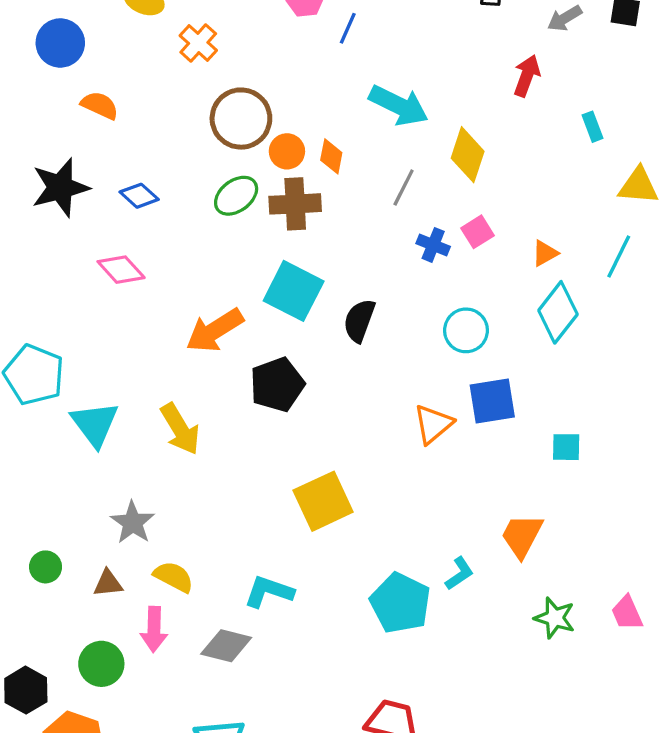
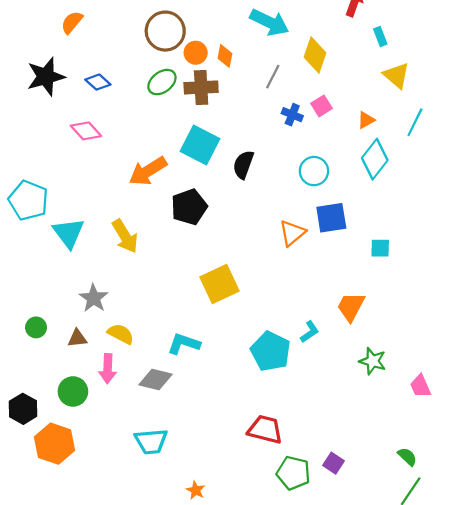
orange semicircle: (100, 105) -> (72, 22), turned -75
cyan rectangle: (592, 127) -> (380, 36), moved
yellow triangle: (638, 186) -> (396, 76), moved, turned 36
pink trapezoid: (627, 613) -> (420, 386), moved

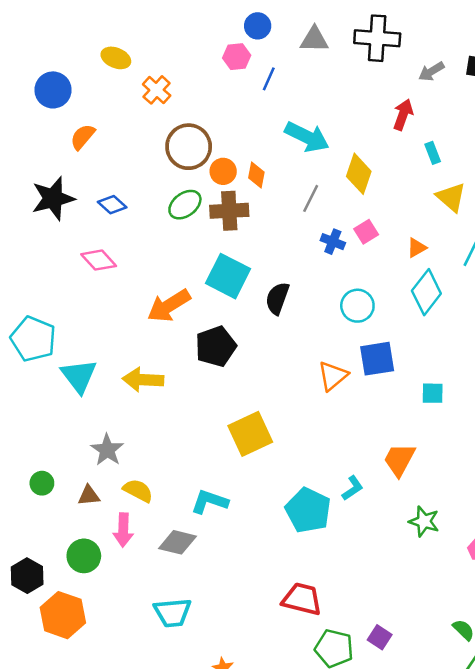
yellow arrow: (125, 236) -> (143, 380), turned 124

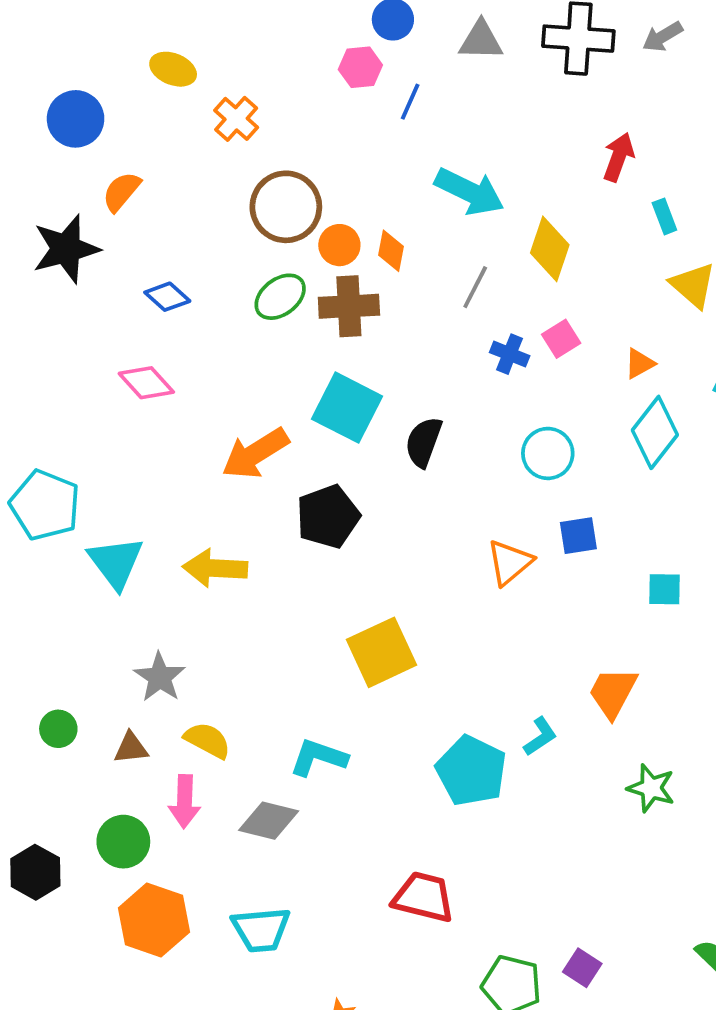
gray arrow: (431, 71) -> (663, 37), moved
black star: (53, 198) -> (66, 249), moved
blue square: (377, 359) -> (578, 536), size x0.7
red trapezoid: (302, 599) -> (424, 897), moved
orange hexagon: (63, 615) -> (154, 920), moved

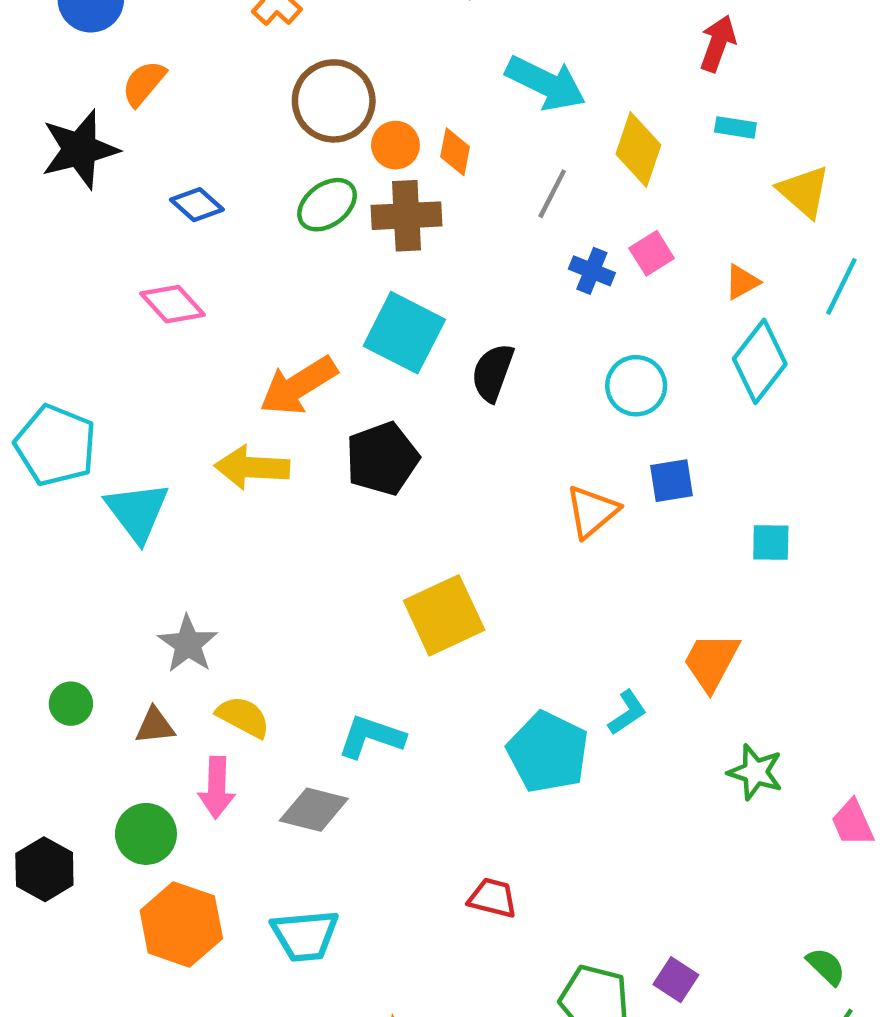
cyan rectangle: (664, 216) -> (735, 127), moved, turned -60
yellow arrow: (215, 568) -> (252, 467), moved
red trapezoid: (424, 897) -> (493, 898), size x0.7

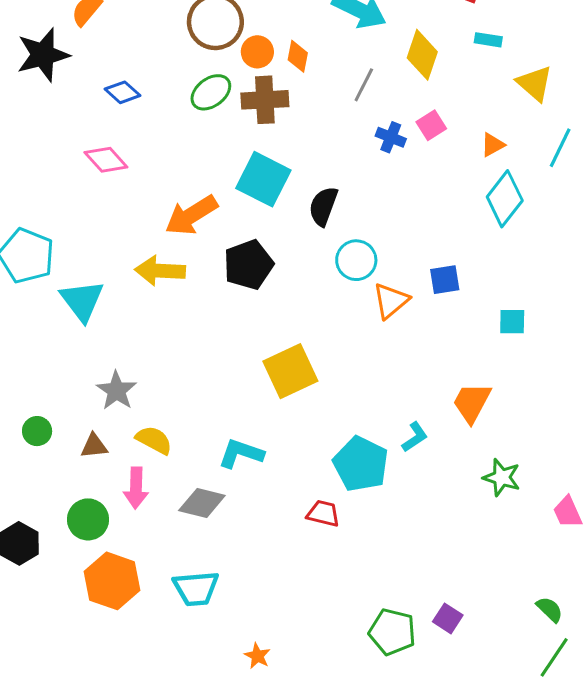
cyan circle: (636, 386) -> (356, 260), moved
red trapezoid: (493, 898) -> (323, 513), moved

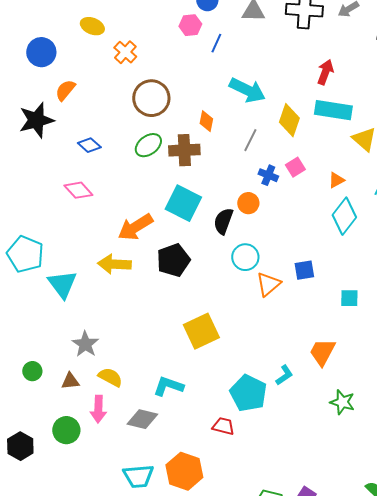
cyan rectangle: (488, 40) -> (333, 110), size x2.0
orange circle: (257, 52) -> (248, 203), moved
orange hexagon: (112, 581) -> (184, 471), moved

